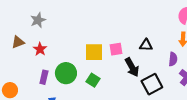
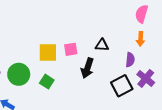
black arrow: (132, 67) -> (87, 68), turned 48
black square: (152, 84) -> (122, 86), moved

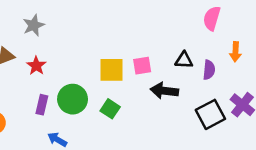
pink semicircle: (142, 14) -> (212, 18), moved
purple semicircle: (130, 60) -> (209, 70), moved
black arrow: (87, 68) -> (164, 91), turned 78

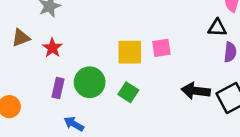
black triangle: (184, 60) -> (217, 28), moved
black arrow: (164, 91) -> (196, 91), moved

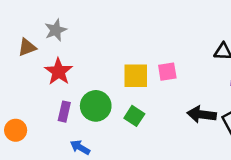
brown triangle: (21, 38) -> (27, 47), moved
red star: (52, 48) -> (59, 72), size x1.4

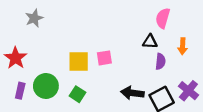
gray star: (56, 30) -> (34, 18), moved

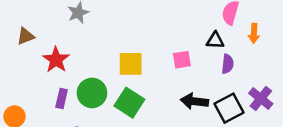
orange arrow: (183, 46) -> (254, 33), moved
pink square: (104, 58) -> (182, 60), moved
green square: (77, 94) -> (129, 103), size x1.5

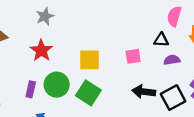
red star: (56, 60) -> (41, 50), moved
purple semicircle: (228, 64) -> (172, 60), turned -105

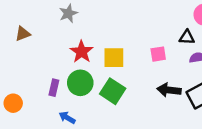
red star: (41, 50) -> (81, 52), moved

